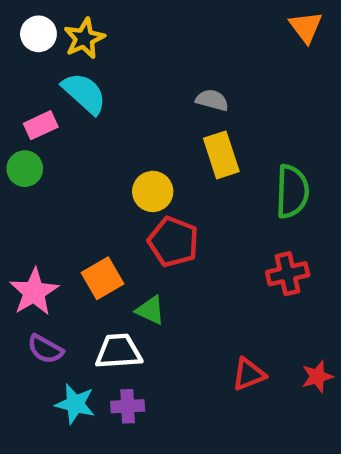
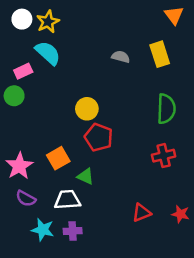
yellow rectangle: (221, 155) -> (160, 54), moved
red star: (317, 377) -> (180, 214), turned 30

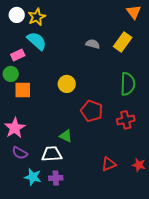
yellow rectangle: (160, 54) -> (123, 42), turned 54
red pentagon: (99, 137) -> (92, 111), moved
orange square: (58, 158) -> (23, 90), moved, turned 30

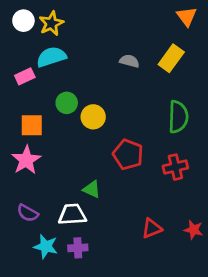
cyan semicircle: (37, 41) -> (51, 57), turned -60
green circle: (11, 74) -> (67, 103), moved
pink star: (15, 128) -> (26, 160), moved

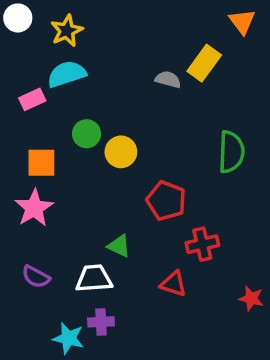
white circle: (23, 21) -> (18, 18), moved
yellow rectangle: (171, 58) -> (204, 63), moved
red cross: (175, 167) -> (202, 244), moved
red triangle: (152, 228) -> (173, 284), moved, turned 40
cyan star: (46, 246) -> (68, 338), moved

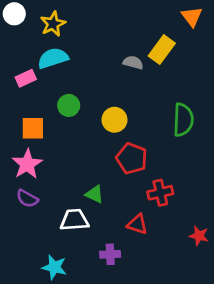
yellow circle: (121, 152) -> (114, 120), moved
purple semicircle: (36, 277) -> (27, 198), moved
purple cross: (101, 322) -> (110, 254), moved

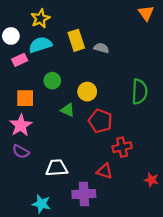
white circle: (14, 14) -> (11, 36), moved
yellow rectangle: (162, 50) -> (76, 40), moved, turned -54
green triangle: (94, 194) -> (68, 110), moved
purple cross: (110, 254) -> (84, 194), size x1.5

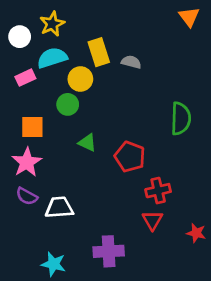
white circle: (11, 36) -> (20, 37), moved
yellow circle: (87, 92) -> (80, 79), moved
white trapezoid: (57, 168) -> (59, 208), moved
red triangle: (105, 171) -> (152, 220), moved, turned 42

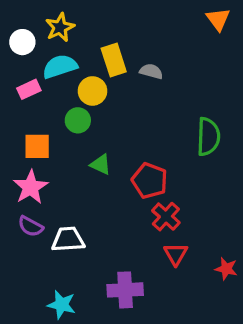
red cross: (158, 191) -> (166, 217), moved, turned -35

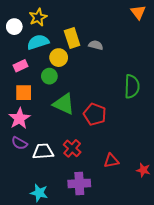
pink rectangle: (29, 89) -> (20, 66), moved
green triangle: (101, 164) -> (64, 104), size x1.6
red cross: (166, 217) -> (72, 148), moved
red triangle: (176, 254) -> (111, 161), turned 49

